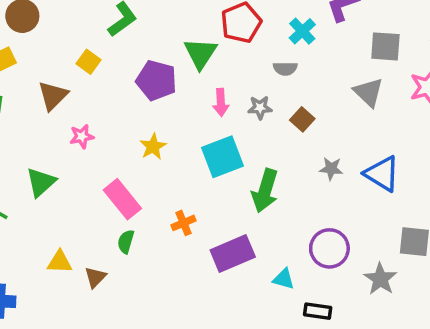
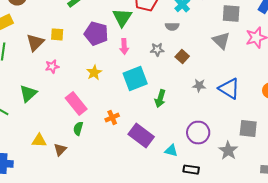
yellow square: (88, 62) -> (57, 34), moved, turned -32
pink arrow: (221, 102) -> (124, 46), moved
green arrow: (265, 191) -> (160, 99), size x0.7
purple rectangle: (233, 253) -> (141, 136), turned 60

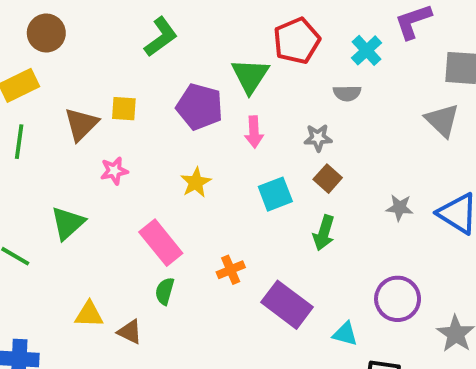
brown square: (182, 56) -> (328, 179), moved
cyan square: (135, 78) -> (275, 194), size x0.7
brown triangle: (60, 150) -> (130, 332), turned -48

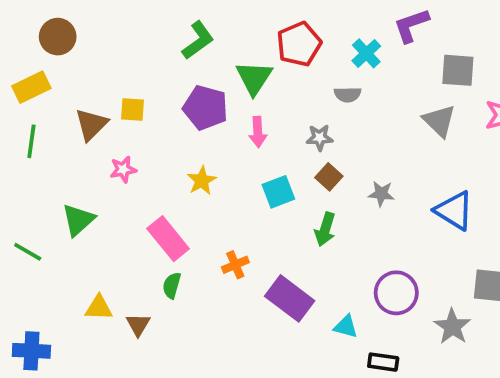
green L-shape: (161, 37) -> (198, 40), moved
gray star: (400, 208) -> (381, 194), moved
brown triangle: (130, 332) -> (138, 325), turned 35

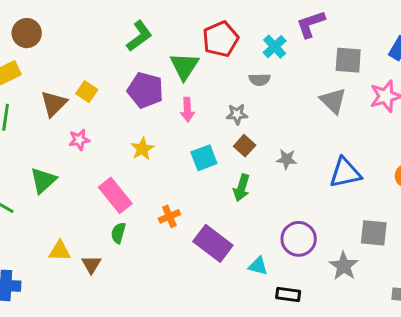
yellow square: (132, 110) -> (87, 92), turned 30
blue triangle: (454, 211) -> (345, 173), turned -44

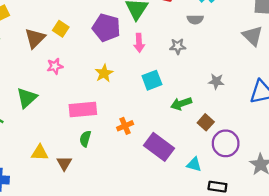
brown square: (245, 146) -> (206, 122), moved
green arrow: (242, 188) -> (181, 104), turned 54
pink rectangle: (115, 195) -> (83, 109), turned -56

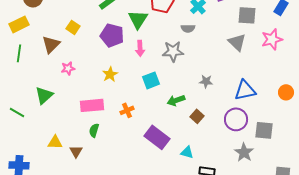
yellow square: (61, 29) -> (73, 27), moved
gray star: (178, 46) -> (173, 51), size x1.5
orange cross: (125, 126) -> (127, 110), moved
purple circle: (226, 143) -> (236, 119), moved

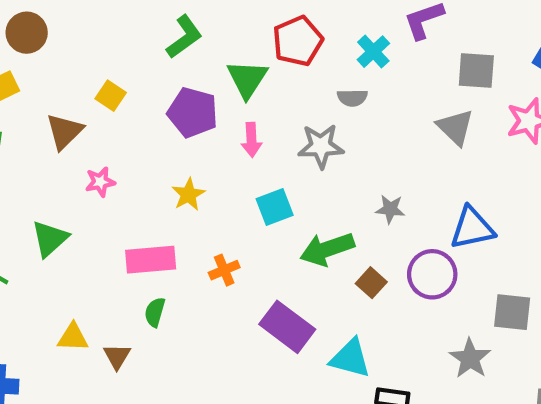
green arrow: (176, 100) -> (327, 249), size x1.4
purple circle: (236, 119) -> (432, 274), moved
cyan triangle: (187, 152) -> (350, 358), size x1.5

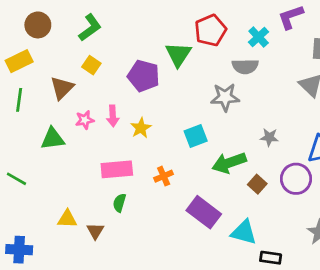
green L-shape: (184, 37) -> (90, 28), moved
gray semicircle: (352, 98) -> (245, 66), size x1.4
pink arrow: (251, 140) -> (113, 116), moved
green triangle: (50, 239) -> (53, 139), moved, turned 35

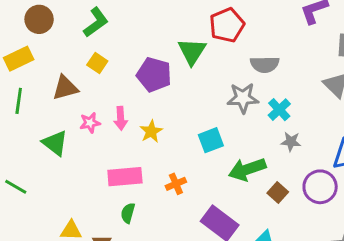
cyan cross: (259, 37) -> (279, 110), moved
brown triangle: (62, 88) -> (65, 88), turned 30
green triangle: (53, 139) -> (55, 143), turned 45

